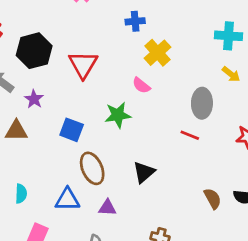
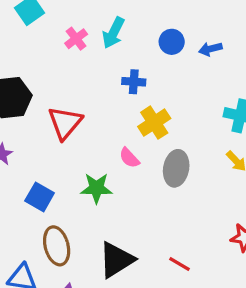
gray ellipse: (202, 103) -> (176, 168), moved
red line: (190, 135) -> (179, 264), moved
black triangle: (144, 172) -> (116, 260), size x1.4

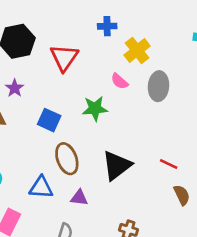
blue cross: (134, 82) -> (107, 26), moved

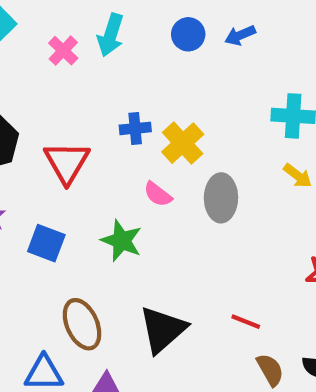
blue cross: (107, 26) -> (135, 128), moved
green star: (95, 108) -> (122, 241), turned 30
blue square: (49, 120) -> (46, 243), moved

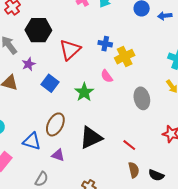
gray ellipse: (221, 198) -> (142, 98), moved, turned -30
brown ellipse: (82, 324) -> (55, 124), turned 35

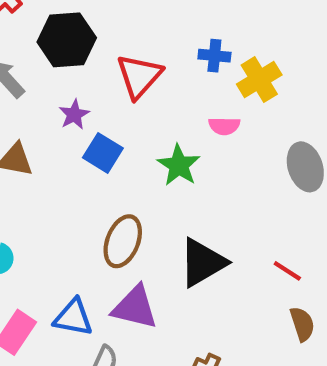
purple star: (29, 64) -> (74, 115), moved
pink semicircle: (107, 76) -> (224, 126), turned -48
blue triangle: (32, 141) -> (73, 318), moved
purple triangle: (58, 155) -> (135, 307), size x1.6

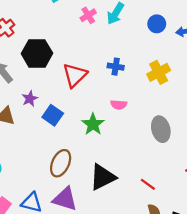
yellow cross: (259, 80) -> (159, 72), moved
purple star: (74, 115) -> (30, 99), moved

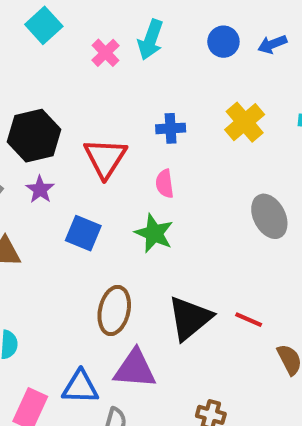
purple star: (30, 99) -> (40, 190), moved
pink semicircle: (119, 105) -> (165, 184), moved, turned 91
red line: (148, 184) -> (249, 320), moved

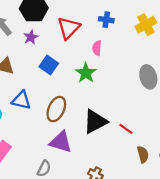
blue triangle: (80, 387) -> (21, 100), moved

